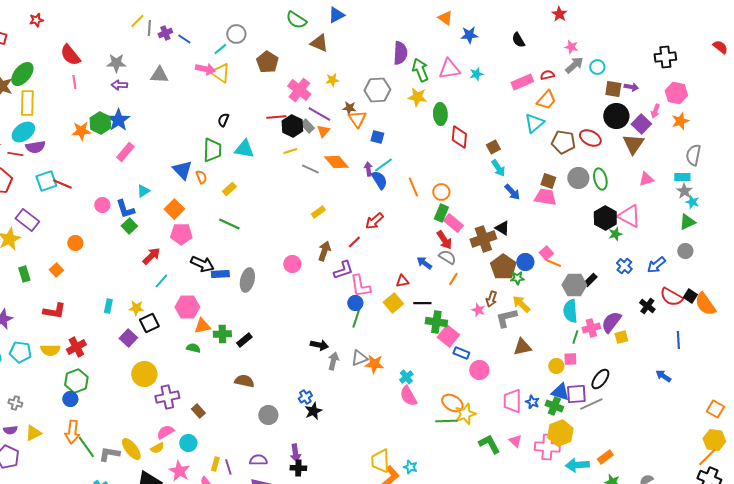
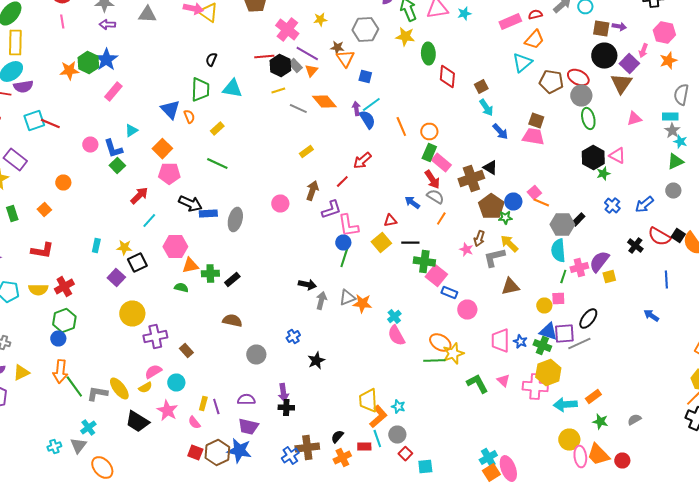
gray circle: (578, 178) -> (581, 96), moved
pink triangle: (629, 216) -> (617, 156), size x0.7
black star: (313, 411) -> (316, 360), moved

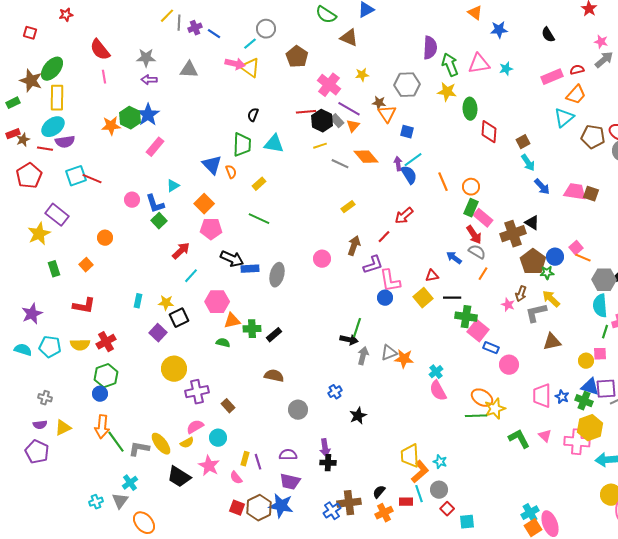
brown square: (536, 120) -> (591, 194), moved
green line: (344, 258) -> (357, 328), moved

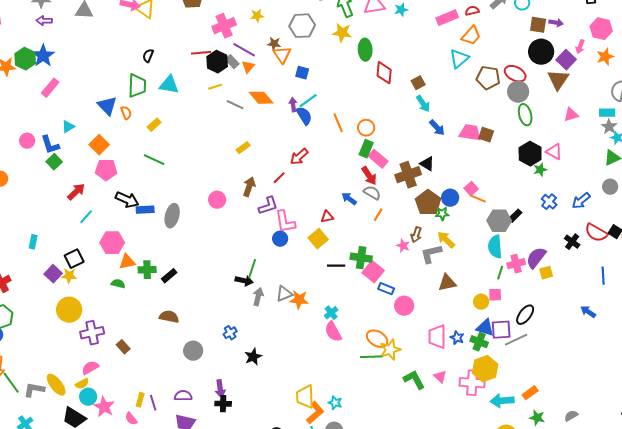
pink cross: (329, 85) -> (224, 26), turned 30
black line: (452, 298) -> (336, 266), moved
yellow star: (166, 303) -> (69, 276), moved
cyan circle: (218, 438) -> (88, 397), moved

